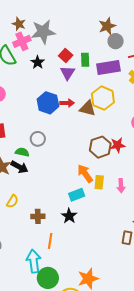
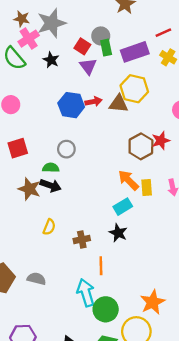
gray circle: (116, 41) -> (101, 36), moved

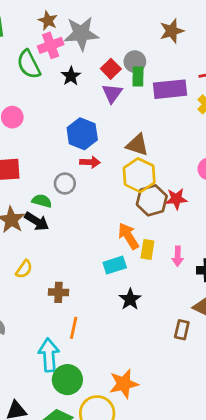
yellow hexagon: (134, 89) -> (139, 175), moved
red arrow: (94, 101) -> (90, 162), moved
black star: (118, 233) -> (130, 299), moved

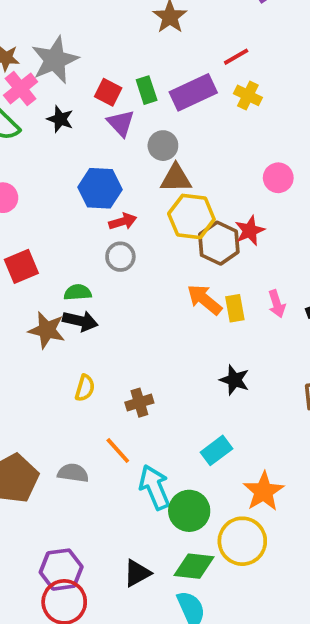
gray circle: (135, 62) -> (163, 146), moved
gray circle: (65, 183) -> (120, 257), moved
cyan rectangle: (115, 265) -> (217, 450), moved
orange line: (74, 328) -> (118, 450), moved, turned -35

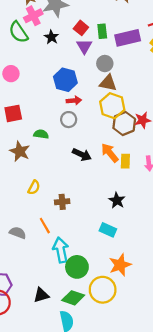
black arrow: (80, 321) -> (82, 155), moved
cyan rectangle: (217, 450) -> (108, 230), moved, turned 49

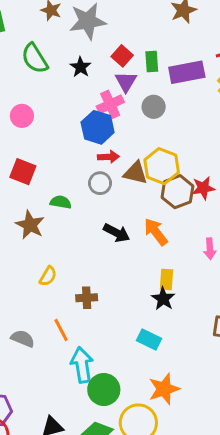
pink cross: (33, 16) -> (110, 104), moved
brown triangle: (108, 83) -> (136, 173), moved
red square: (13, 113) -> (23, 172), turned 30
yellow rectangle: (125, 161) -> (166, 279), moved

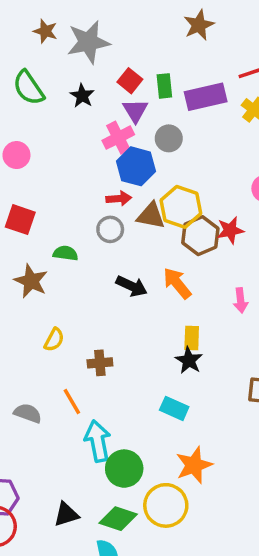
blue hexagon: (98, 127) -> (136, 166), moved

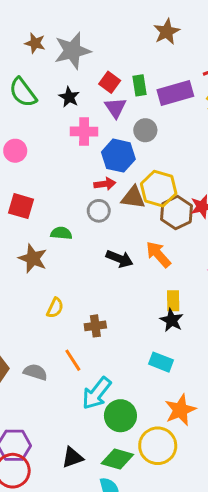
pink cross: (118, 138) -> (84, 132), moved, turned 30
cyan arrow: (98, 441) -> (97, 393), turned -128

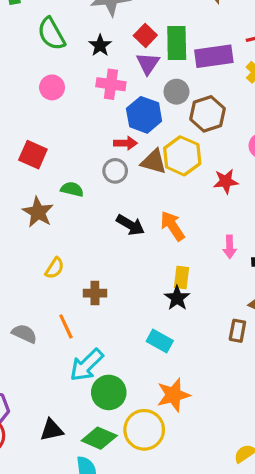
green rectangle: (140, 85) -> (177, 43), size x1.5
pink circle: (15, 151) -> (52, 87), moved
brown hexagon: (176, 213) -> (207, 114), moved

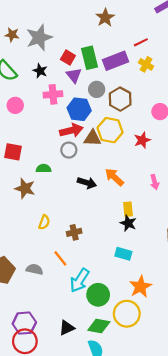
red arrow: (125, 143) -> (71, 130), size x1.5

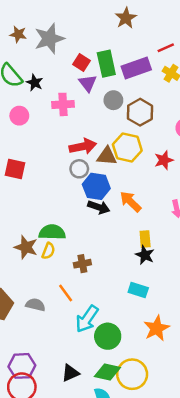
black star: (40, 71) -> (35, 83), moved
blue hexagon: (79, 109) -> (96, 186), moved
green semicircle: (44, 168) -> (52, 232), moved, size x1.5
brown star: (25, 188) -> (26, 247), moved
yellow circle: (127, 314) -> (132, 374), moved

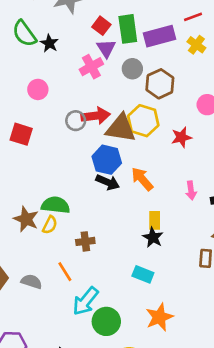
pink cross: (63, 104) -> (91, 67), moved, turned -30
pink circle: (19, 116) -> (38, 89), moved
brown triangle: (107, 156) -> (121, 128), size x1.4
gray circle: (79, 169) -> (76, 121), moved

